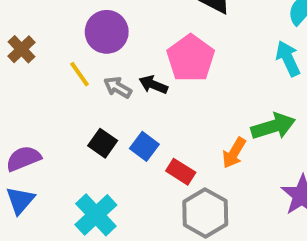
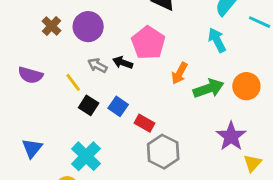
brown cross: (22, 49) -> (51, 26), moved
yellow line: (80, 74) -> (73, 82), moved
orange arrow: (234, 153) -> (180, 73), moved
purple semicircle: (23, 159) -> (30, 75), moved, turned -140

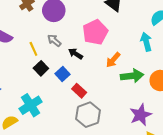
black arrow: (123, 63) -> (76, 54), moved

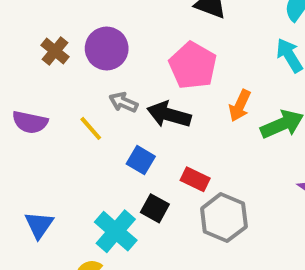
black arrow: (76, 54) -> (169, 115), size x1.5
black square: (41, 68) -> (155, 208), moved
blue square: (63, 74) -> (141, 160), moved

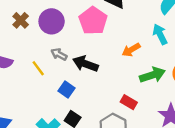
pink pentagon: (193, 66) -> (93, 21), moved
orange arrow: (240, 106) -> (131, 50), moved, turned 30
red rectangle: (195, 179) -> (129, 102), moved

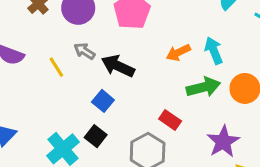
cyan arrow: (160, 34) -> (214, 51), moved
blue square: (66, 90) -> (103, 101), moved

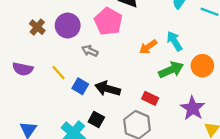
gray arrow: (85, 51) -> (90, 51), moved
black arrow: (118, 66) -> (108, 89), moved
blue square: (103, 101) -> (80, 86), moved

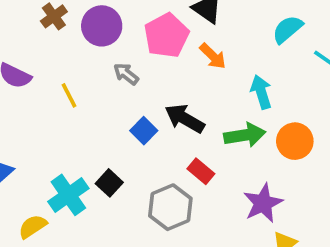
orange arrow: (148, 47) -> (213, 56), moved, turned -114
blue square: (80, 86) -> (144, 131), moved
black arrow: (108, 89) -> (185, 119), moved

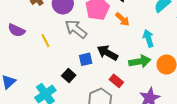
gray arrow: (126, 74) -> (76, 29), size x1.6
blue square: (144, 131) -> (86, 59), turned 32
black square: (109, 183) -> (69, 76), moved

